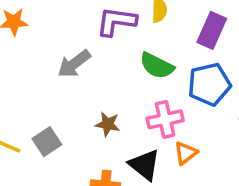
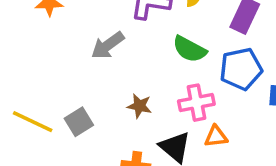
orange triangle: (186, 153) -> (216, 136), turned 30

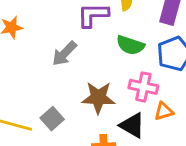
pink cross: (196, 103) -> (143, 87), turned 32
brown star: (139, 106) -> (98, 98), size x1.6

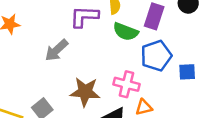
green semicircle: (130, 45) -> (126, 32), moved

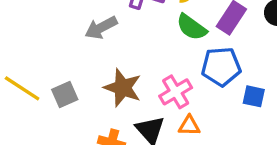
pink cross: (126, 84) -> (176, 92), turned 30

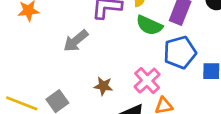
brown star: (123, 88) -> (103, 86), size x0.6

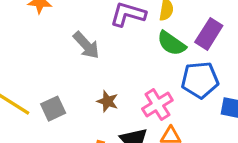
gray arrow: (76, 41) -> (86, 45), turned -104

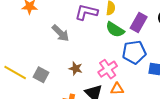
gray square: (53, 109) -> (41, 75), turned -35

